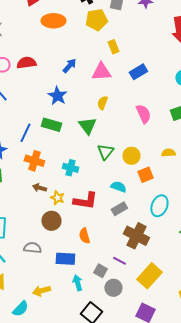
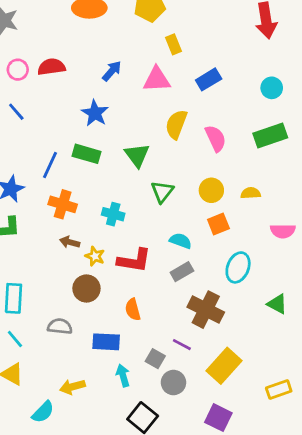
yellow semicircle: (102, 103) -> (176, 124), moved, size x1.5
yellow circle: (131, 156) -> (211, 190), moved

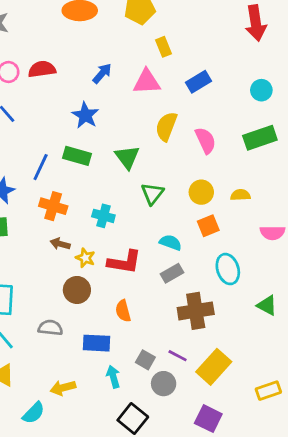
cyan ellipse: (238, 267) -> (228, 269), turned -40
brown cross: (206, 310) -> (196, 311), turned -36
purple line: (182, 345) -> (178, 356), moved

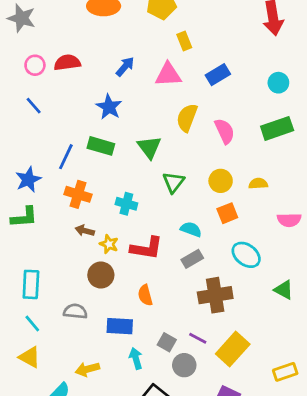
cyan ellipse: (228, 269) -> (246, 255), turned -36

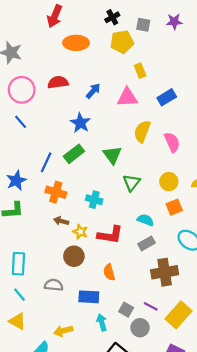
red semicircle: (67, 63) -> (58, 82), moved
pink circle: (35, 65) -> (22, 90), size x1.6
green rectangle: (101, 146) -> (74, 154), turned -54

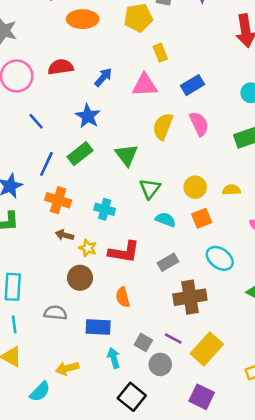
blue line: (21, 122) -> (36, 121), moved
pink semicircle: (172, 142) -> (199, 124), moved
cyan semicircle: (145, 220) -> (165, 220), moved
cyan line: (20, 295) -> (14, 324), turned 32

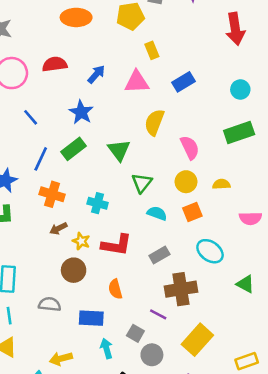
pink semicircle: (199, 124) -> (190, 148), moved
brown arrow: (65, 235) -> (58, 228), turned -42
purple line: (173, 339) -> (158, 314), moved

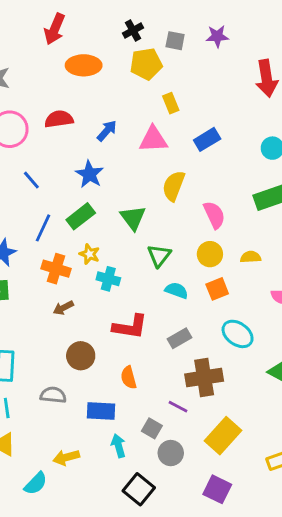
yellow star: (81, 241) -> (89, 254), moved

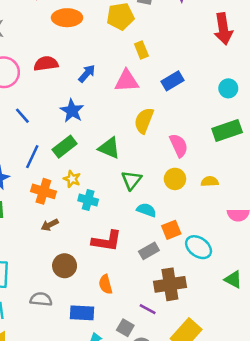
green triangle: (133, 218) -> (109, 148), turned -30
orange square: (217, 289) -> (171, 230), moved

